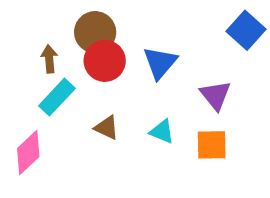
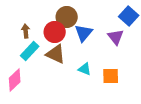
brown circle: (95, 32) -> (67, 17), moved
purple triangle: (215, 95) -> (116, 37), moved
brown triangle: (107, 128) -> (56, 54), moved, size x1.5

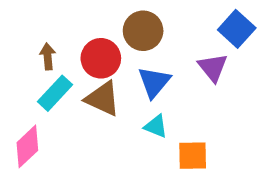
brown circle: (67, 17) -> (143, 31), moved
blue triangle: (84, 33) -> (154, 82), moved
orange square: (111, 76) -> (193, 156), moved

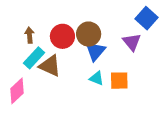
brown circle: (143, 31) -> (89, 34), moved
brown triangle: (103, 99) -> (50, 66), moved
orange square: (193, 156) -> (119, 81), moved

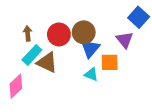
orange square: (119, 81) -> (110, 62), moved

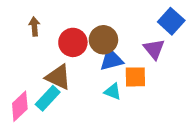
brown arrow: (28, 33) -> (34, 26), moved
blue triangle: (90, 48) -> (111, 60), turned 36
cyan rectangle: (32, 55) -> (48, 98), moved

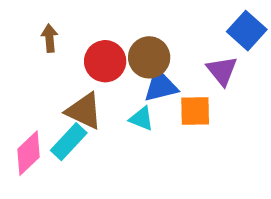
cyan triangle: (113, 92) -> (141, 119), moved

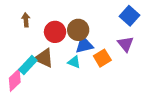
purple triangle: (222, 71) -> (125, 44), moved
orange square: (195, 111) -> (102, 58), turned -30
cyan rectangle: (69, 142) -> (28, 65), moved

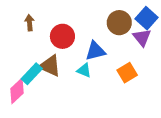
brown circle: (78, 30) -> (119, 23), moved
purple triangle: (125, 44) -> (142, 37), moved
orange square: (102, 58) -> (127, 73), moved

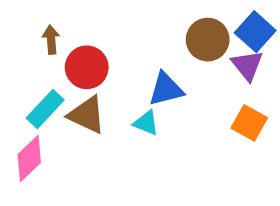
red circle: (62, 36) -> (87, 67), moved
orange square: (127, 73) -> (249, 123), moved, turned -30
cyan rectangle: (32, 74) -> (45, 109), moved

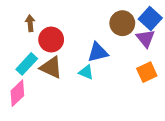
orange square: (249, 123) -> (147, 72), turned 36

